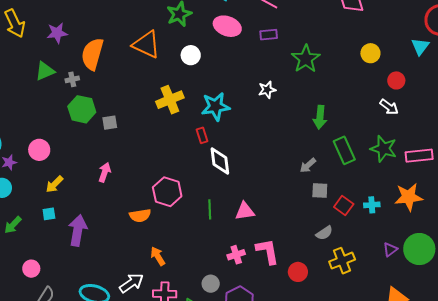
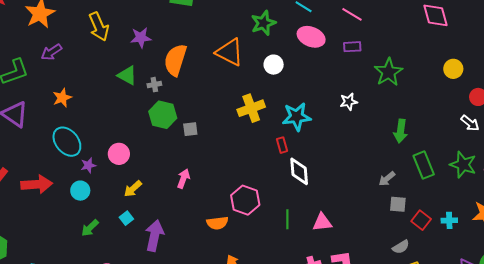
green triangle: (45, 71) -> (127, 75), turned 50
cyan square: (49, 214) -> (126, 218), turned -32

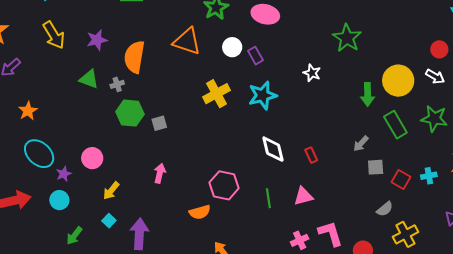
purple rectangle: (352, 47) -> (255, 56), moved, turned 72
yellow circle: (453, 69) -> (398, 81), moved, size x1.6
white star: (349, 102) -> (312, 73), turned -30
red rectangle: (282, 145) -> (311, 155), moved

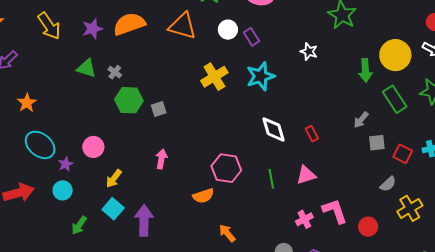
orange semicircle: (134, 57) -> (129, 24), moved, turned 64
gray cross: (117, 84) -> (115, 72), turned -32
cyan square: (109, 221) -> (113, 209), size x1.5

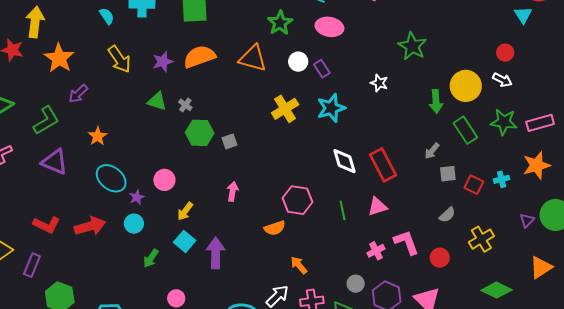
red rectangle: (312, 134) -> (383, 165), size x2.0
gray semicircle: (388, 184) -> (447, 215), moved

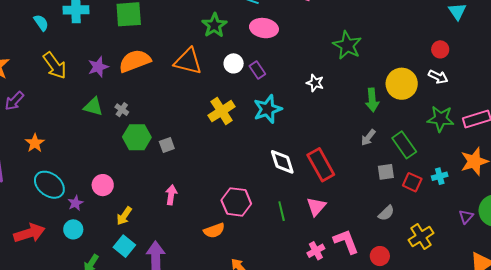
green rectangle: (465, 130) -> (404, 145), moved
gray arrow: (432, 151) -> (368, 138), moved
pink triangle: (377, 207) -> (316, 206), turned -30

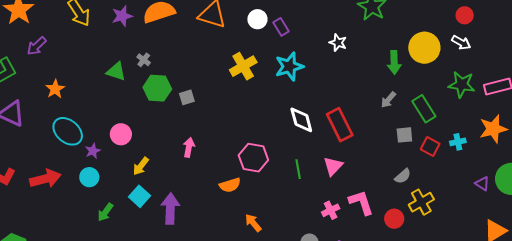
green triangle: (93, 107) -> (116, 71), moved
purple triangle: (466, 217) -> (482, 184), turned -42
yellow cross: (421, 237) -> (421, 202), moved

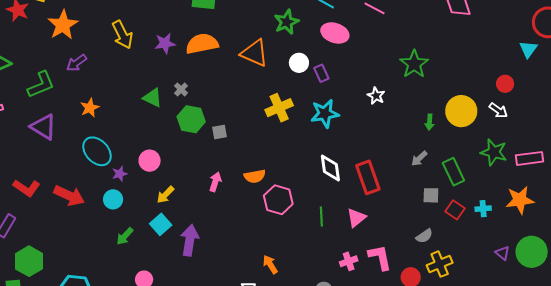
green arrow: (394, 62) -> (429, 122), size x0.7
red arrow: (45, 179) -> (69, 196), turned 32
orange semicircle: (230, 185) -> (255, 176), moved

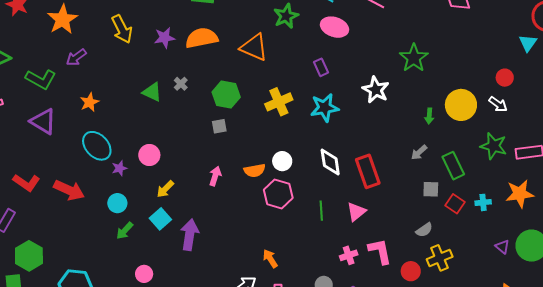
white circle: (299, 63) -> (282, 161), moved
green L-shape: (41, 85) -> (41, 79), turned 52
white star: (376, 96) -> (376, 90), size x1.5
green hexagon: (191, 119) -> (226, 95), moved
cyan circle: (113, 199) -> (117, 203), moved

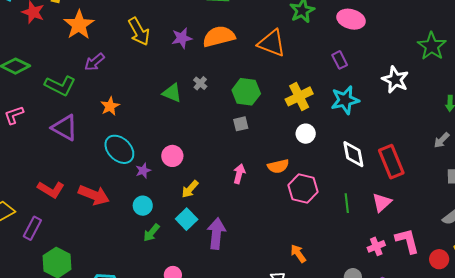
white circle: (282, 161) -> (306, 134), moved

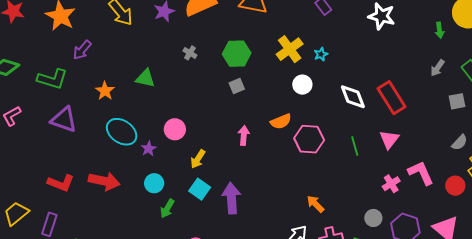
green triangle: (172, 93) -> (145, 78), moved
cyan star: (345, 100) -> (321, 54), moved, size x0.5

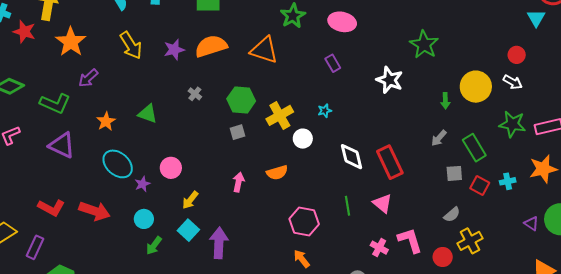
yellow cross: (290, 49) -> (280, 115), moved
pink hexagon: (309, 139) -> (304, 222), moved
pink triangle: (389, 140) -> (382, 203), turned -35
pink cross: (391, 184) -> (379, 248), turned -36

